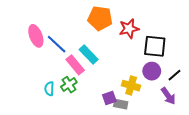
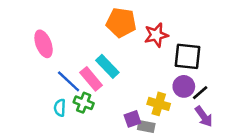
blue line: (57, 44) -> (69, 81), moved
black line: (174, 75) -> (200, 93), moved
green cross: (69, 85) -> (84, 103), turned -35

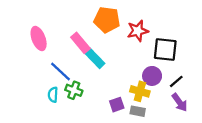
pink rectangle: (91, 79) -> (80, 43), moved
purple circle: (184, 86) -> (152, 76), moved
gray rectangle: (146, 126) -> (138, 111), moved

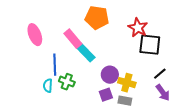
red star: (138, 31) -> (138, 28), moved, turned -30
blue line: (61, 72) -> (55, 65), turned 45
purple circle: (152, 76) -> (110, 75), moved

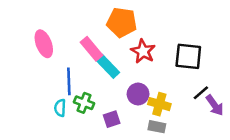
red star: (138, 28) -> (143, 51), moved
purple arrow: (163, 93) -> (215, 105), moved
purple square: (106, 95) -> (112, 119), moved

